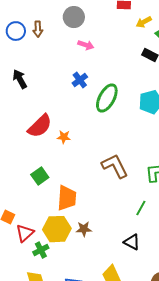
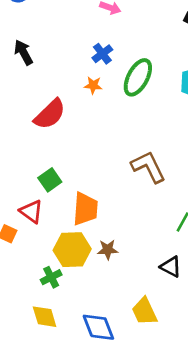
orange star: (64, 137) -> (93, 85), moved
red triangle: (25, 233) -> (31, 211), moved, turned -42

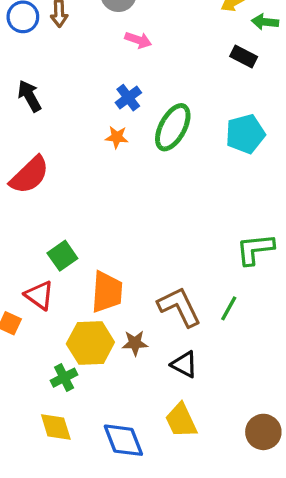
red semicircle: (50, 114) -> (29, 175), moved
brown L-shape: (148, 167) -> (179, 307), moved
black triangle: (171, 267) -> (184, 364), moved

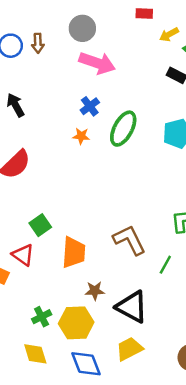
pink arrow: (138, 40) -> (97, 63), size x1.8
brown L-shape: (179, 307) -> (129, 240), moved
yellow hexagon: (90, 343) -> (76, 323), moved
black triangle: (184, 364) -> (132, 307), size x1.6
yellow trapezoid: (181, 420) -> (129, 349), turned 88

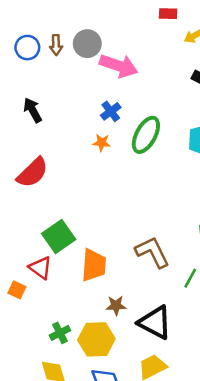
gray circle: (82, 28) -> (87, 44), moved
green square: (40, 225) -> (59, 236), size x1.4

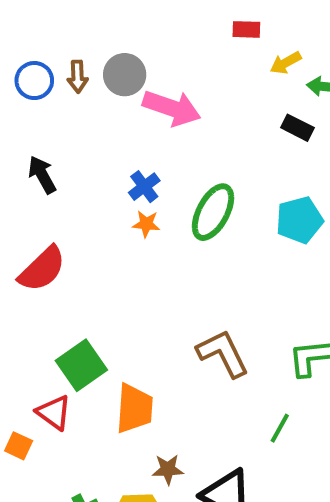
blue cross: (111, 111) -> (144, 187), moved
brown L-shape: (152, 252) -> (223, 353), moved

